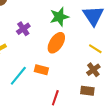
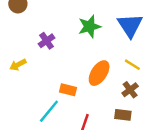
orange ellipse: (56, 43) -> (99, 73), moved
cyan line: (18, 76) -> (49, 111), moved

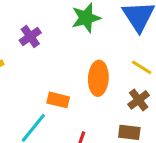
orange ellipse: (99, 73) -> (98, 78), turned -30

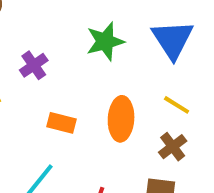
orange rectangle: (58, 100) -> (62, 123), moved

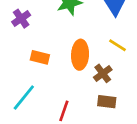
brown cross: (173, 147) -> (103, 73), moved

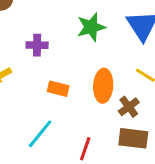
purple cross: (21, 19) -> (37, 45), turned 36
brown rectangle: (107, 102) -> (133, 138), size x1.4

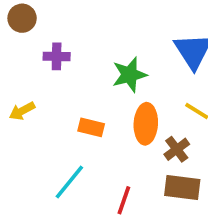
green star: (91, 27) -> (129, 75), moved
purple cross: (37, 45) -> (57, 56), moved

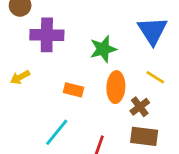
purple cross: (57, 56) -> (47, 35), size x1.6

